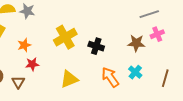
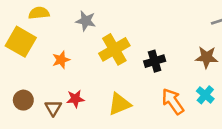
gray star: (27, 11) -> (86, 21), moved
black cross: (96, 46) -> (155, 61), turned -35
red star: (32, 64) -> (75, 99), moved

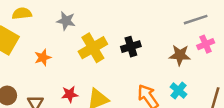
black cross: (155, 61) -> (131, 47), moved
red star: (75, 99) -> (70, 94), moved

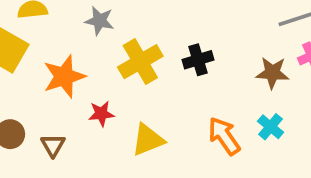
orange star: (43, 58) -> (64, 76), size x1.6
red star: (70, 94) -> (101, 114), moved

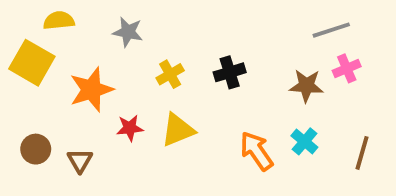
yellow cross: (140, 62) -> (170, 74), size x0.6
yellow triangle: (148, 140) -> (178, 130), moved

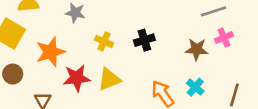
yellow cross: (170, 74) -> (104, 41), turned -36
red star: (130, 128) -> (77, 78), size x1.5
brown circle: (36, 149) -> (13, 74), moved

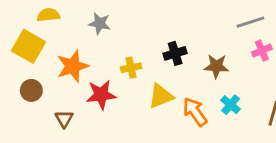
yellow cross: (104, 41) -> (131, 68), moved, turned -36
brown star: (197, 49) -> (216, 66), moved
yellow triangle: (109, 79) -> (161, 96), moved

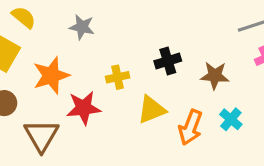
yellow semicircle: (48, 15) -> (24, 17), turned 45
orange arrow: (195, 112) -> (190, 127), turned -124
brown triangle: (64, 119) -> (41, 135), size x1.6

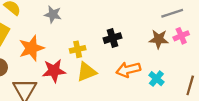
brown star: (215, 76) -> (159, 39), moved
yellow triangle: (152, 110) -> (87, 72), moved
orange arrow: (190, 127) -> (128, 70), moved, turned 55

